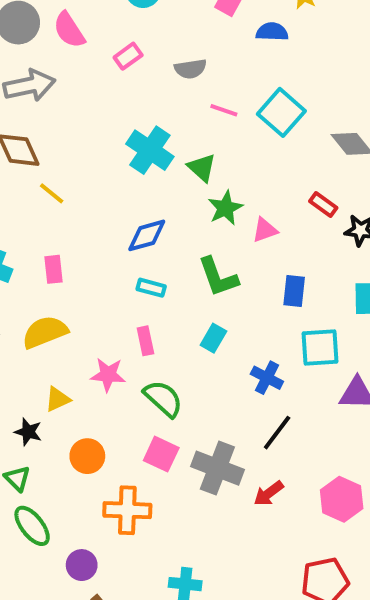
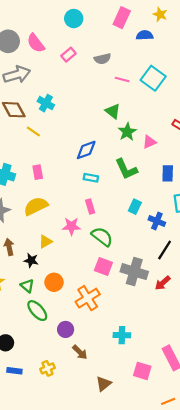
cyan cross: (150, 150) -> (46, 103), moved, size x0.7
cyan rectangle: (213, 338) -> (135, 207), moved
orange circle: (87, 456) -> (54, 282), moved
orange cross: (127, 510) -> (88, 298), turned -30

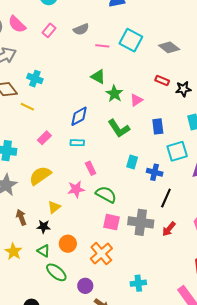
pink rectangle: (38, 172) -> (44, 138), moved, turned 64
cyan rectangle: (91, 178) -> (77, 143), moved

